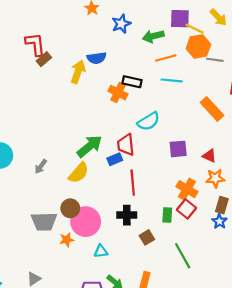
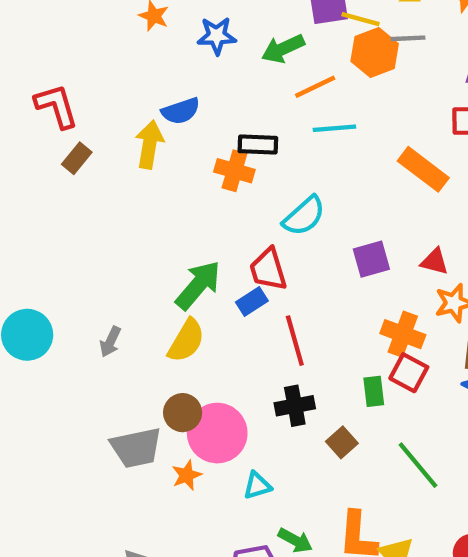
blue star: (121, 24) -> (217, 36), turned 30
brown rectangle: (44, 59) -> (77, 158), moved
gray line: (215, 60) -> (408, 38), moved

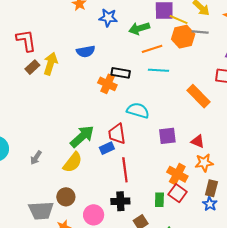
yellow arrow: (149, 145) -> (50, 64), moved
cyan semicircle: (304, 216) -> (138, 110), turned -130
pink circle: (217, 433) -> (94, 215), moved, size x0.7

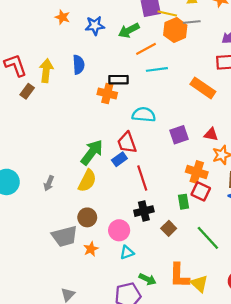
blue semicircle: (86, 51) -> (79, 65), turned -72
yellow arrow: (50, 64) -> (46, 71), moved

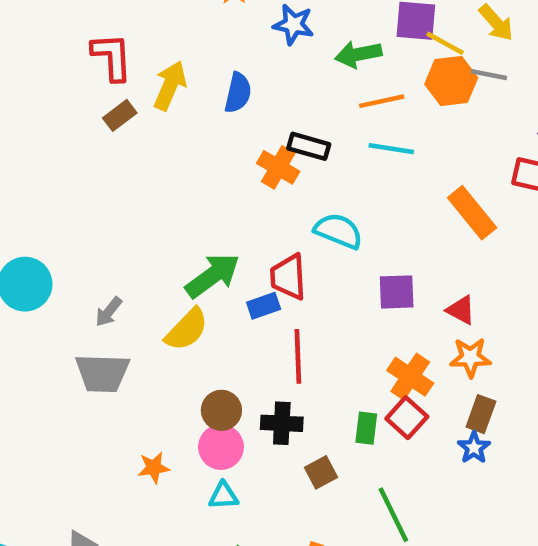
brown circle: (87, 217) -> (221, 410), moved
gray trapezoid: (65, 236) -> (102, 373), moved

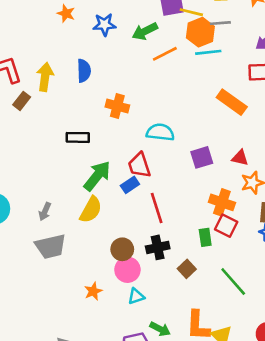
black rectangle: (309, 146) -> (78, 137), moved
cyan line: (391, 149) -> (208, 52), moved

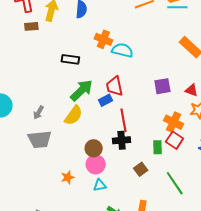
brown rectangle: (22, 101) -> (31, 26), turned 40
cyan semicircle: (160, 132) -> (122, 50), moved
black cross: (158, 247) -> (122, 140), moved

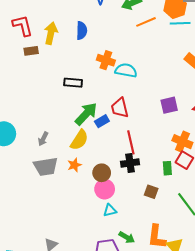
blue rectangle: (105, 100) -> (102, 121), moved
brown square: (141, 169) -> (151, 192), turned -32
orange star: (68, 177) -> (74, 165), moved

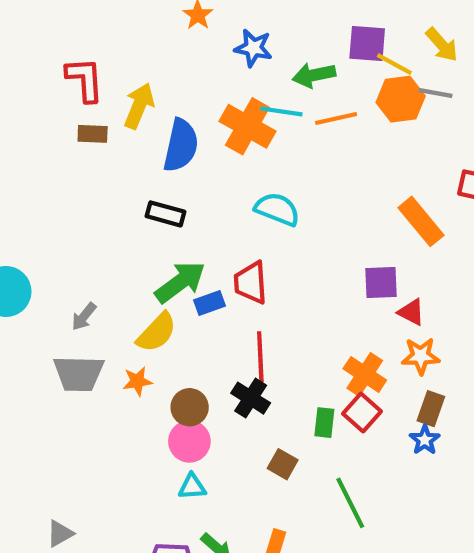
cyan line: (180, 23) -> (281, 111), moved
blue semicircle: (82, 31) -> (181, 145), moved, size x1.4
orange cross: (106, 60) -> (247, 126), moved, size x1.4
purple square: (169, 105) -> (381, 283), moved
black cross: (130, 163) -> (251, 398), turned 30

